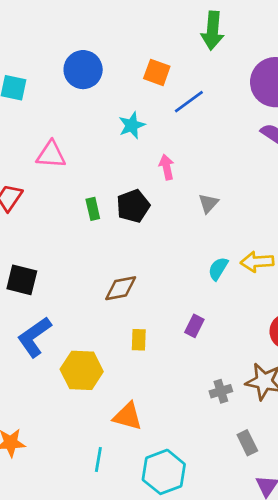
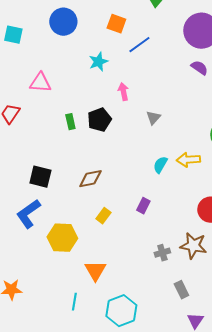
black square: (22, 280) -> (40, 177), moved
yellow rectangle: (139, 340) -> (103, 216), turned 35
orange triangle: (128, 416) -> (95, 271), turned 45

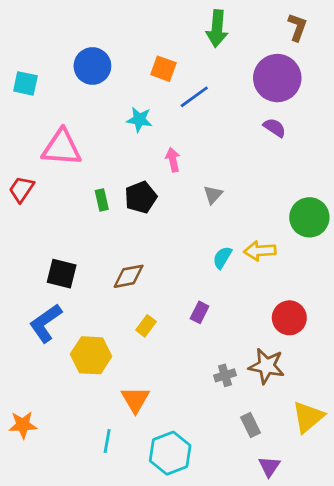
cyan star: (98, 62) -> (139, 120), turned 30
pink triangle: (40, 83) -> (62, 148), size x1.4

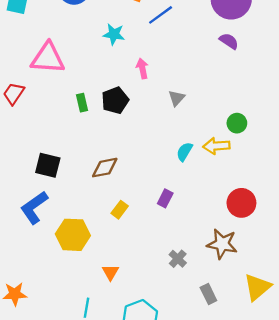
green circle: (309, 217) -> (237, 123), moved, size x0.6
gray cross: (225, 375) -> (178, 259), moved, turned -30
orange triangle: (135, 400) -> (110, 272), size x0.7

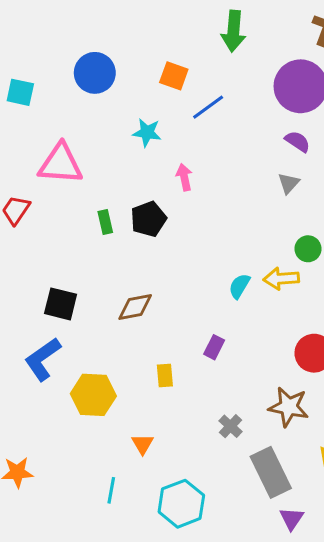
gray triangle: (177, 98) -> (289, 183), moved
yellow rectangle: (120, 210) -> (165, 375), moved, turned -42
gray rectangle: (208, 294) -> (271, 472), size x1.8

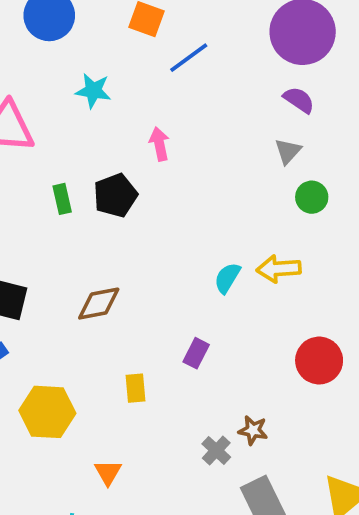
cyan star: (147, 133) -> (93, 91), moved
green circle: (308, 249) -> (312, 197), moved
brown star: (289, 407) -> (253, 430), moved, size x0.6

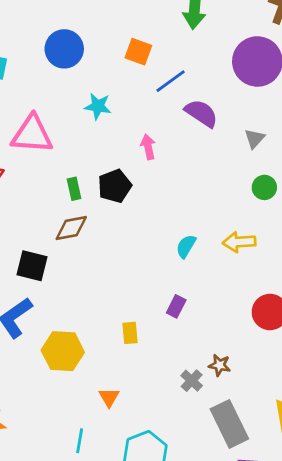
purple semicircle: (299, 100) -> (201, 113), moved, size x1.4
gray triangle: (288, 151) -> (255, 138), moved
cyan semicircle: (227, 278) -> (186, 246), moved
brown diamond: (99, 304) -> (71, 228), moved

